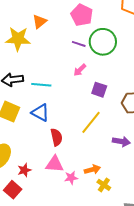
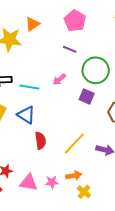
green circle: (103, 42) -> (96, 70), moved
pink arrow: (80, 70) -> (59, 79), moved
yellow line: (91, 122) -> (74, 143), moved
pink triangle: (55, 164) -> (29, 183), moved

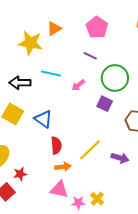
cyan line: (29, 87) -> (51, 74), moved
orange arrow: (74, 176) -> (63, 167), moved
pink star: (52, 182) -> (78, 203), moved
pink triangle: (29, 183) -> (59, 189), moved

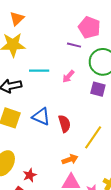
pink pentagon: (97, 27) -> (89, 27), moved
orange triangle: (54, 29) -> (17, 19), moved
red semicircle: (56, 145) -> (64, 124), moved

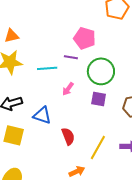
orange triangle: (17, 19) -> (12, 36), turned 35
cyan line: (39, 71) -> (47, 68), moved
blue triangle: (41, 117) -> (42, 115), moved

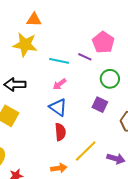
green circle: (101, 71) -> (110, 79), size x0.7
pink arrow: (68, 89) -> (59, 84), moved
blue triangle: (42, 115) -> (58, 107), moved

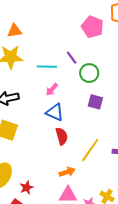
pink pentagon: (103, 42) -> (92, 27), moved
purple line: (85, 57) -> (72, 58), turned 40
green circle: (110, 79) -> (89, 73), moved

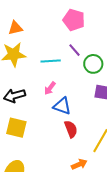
pink pentagon: (92, 27) -> (74, 20), moved
pink arrow: (52, 89) -> (50, 88), moved

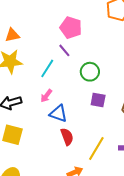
purple line: (74, 50) -> (64, 50), moved
cyan line: (51, 61) -> (47, 68), turned -54

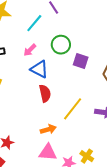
green circle: (90, 72) -> (61, 45), moved

